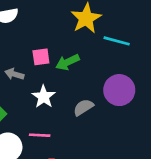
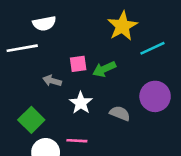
cyan line: (117, 41) -> (152, 48), turned -40
gray semicircle: (83, 107) -> (120, 113), turned 54

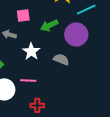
pink square: (78, 64) -> (23, 15), moved
purple circle: (155, 96) -> (76, 34), moved

